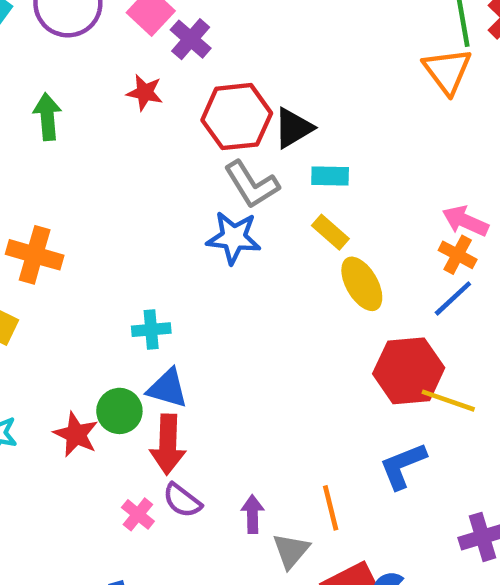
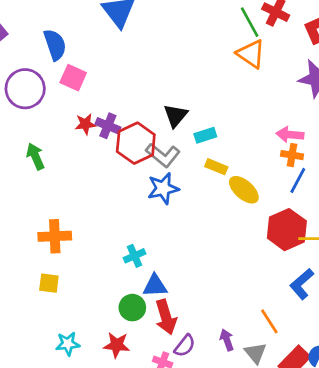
purple cross: (191, 39) -> (108, 126), moved
red hexagon: (237, 117) -> (136, 143), moved
red star: (76, 434) -> (117, 345), moved
purple semicircle: (182, 500) -> (185, 346), turned -70

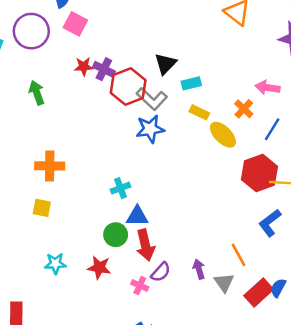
orange cross: (292, 155) -> (244, 109), moved, turned 30

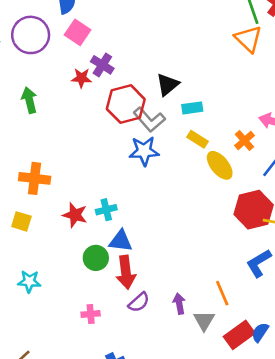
purple cross: (104, 69) -> (102, 65), moved
red star: (99, 268) -> (75, 215), moved
pink cross: (140, 286) -> (91, 314), moved, turned -35

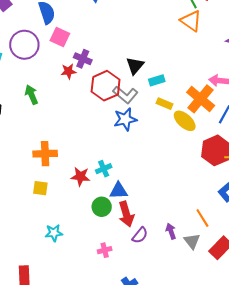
orange cross: (244, 141) -> (201, 99), size x1.8

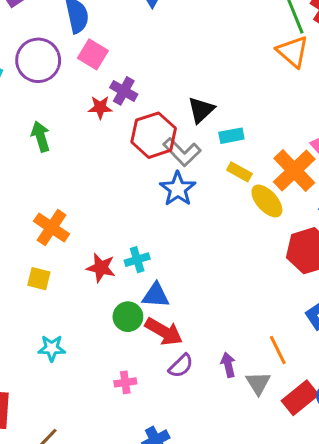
blue star: (125, 119) -> (178, 189), turned -30
orange cross: (45, 154) -> (52, 228), turned 30
red arrow: (126, 214) -> (164, 332), turned -50

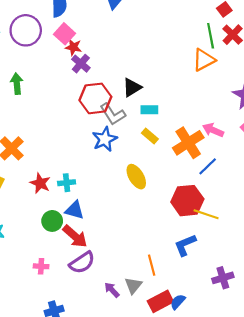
orange triangle: (293, 52) -> (204, 60), turned 40
red star: (100, 107) -> (73, 47), moved
yellow ellipse: (267, 201) -> (136, 177), moved
purple arrow: (228, 365) -> (112, 290), moved, turned -42
purple semicircle: (181, 366) -> (82, 263), size x1.4

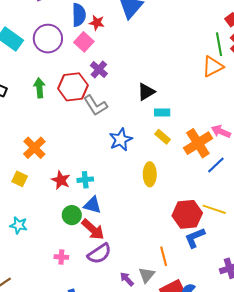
red star: (73, 47) -> (97, 23), moved
red hexagon: (95, 98) -> (73, 87), moved
gray L-shape: (113, 114) -> (95, 105), moved
yellow ellipse: (136, 177) -> (150, 174), turned 30
red hexagon: (187, 201) -> (187, 214), moved

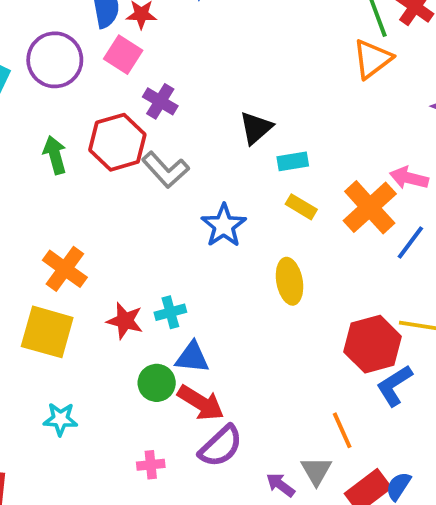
yellow square: (20, 179) -> (47, 332), size x1.8

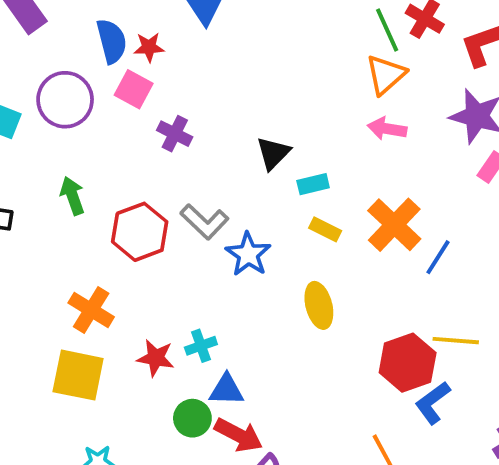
red hexagon: (117, 142) -> (140, 232), moved
gray L-shape: (165, 170) -> (204, 222), moved
pink arrow: (409, 178) -> (387, 129), moved

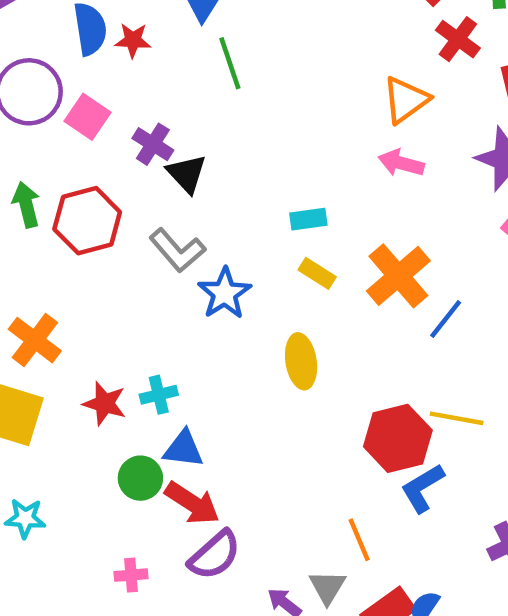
green line: (387, 30) -> (230, 63), moved
pink square: (134, 89) -> (88, 117), moved
black triangle: (273, 153) -> (187, 174), moved, turned -33
red hexagon: (140, 232) -> (87, 221), moved

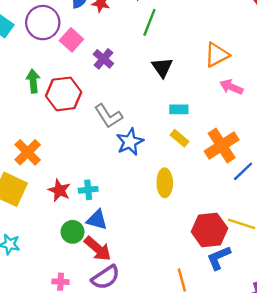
green line: (230, 63) -> (149, 22), turned 32
orange triangle: (406, 100) -> (217, 55), moved
black triangle: (187, 174) -> (162, 67), moved

